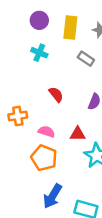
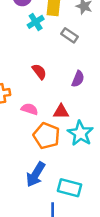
cyan cross: (39, 53) -> (36, 22), moved, turned 35
orange pentagon: (44, 158) -> (46, 136), moved

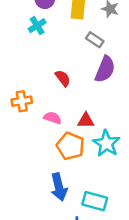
cyan cross: (36, 22) -> (37, 26), moved
purple semicircle: (78, 79) -> (105, 69), moved, size x1.5
blue arrow: (36, 174) -> (59, 187), turned -45

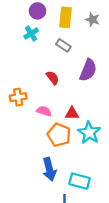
gray rectangle: (95, 40) -> (63, 45), moved

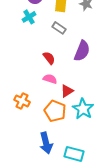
orange cross: (18, 97) -> (22, 101), moved, turned 35
pink semicircle: (44, 111) -> (50, 79), moved
red triangle: (72, 113) -> (67, 91), turned -32

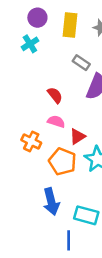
gray rectangle: (59, 28) -> (81, 63), moved
orange cross: (22, 101) -> (31, 141), moved

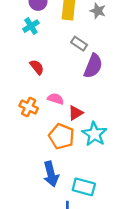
red semicircle: (55, 95) -> (37, 67), moved
orange cross: (31, 141) -> (29, 107), moved

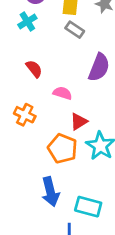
gray rectangle: (79, 44) -> (75, 30), moved
pink semicircle: (56, 99) -> (63, 93), moved

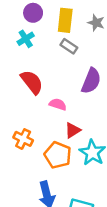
red semicircle: (34, 69) -> (32, 82), size x1.5
orange cross: (25, 115) -> (23, 139), moved

